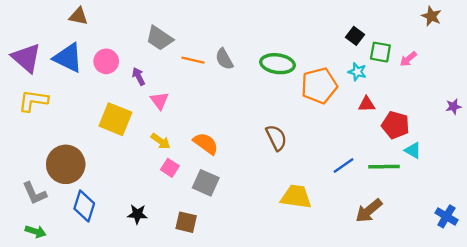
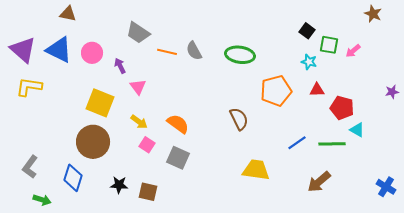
orange pentagon: (319, 86) -> (276, 91), moved
brown circle: (66, 164) -> (93, 142), moved
gray L-shape: (34, 193) -> (30, 167), turned 60
brown square: (186, 222) -> (148, 192), moved
green arrow: (36, 231) -> (42, 200), moved

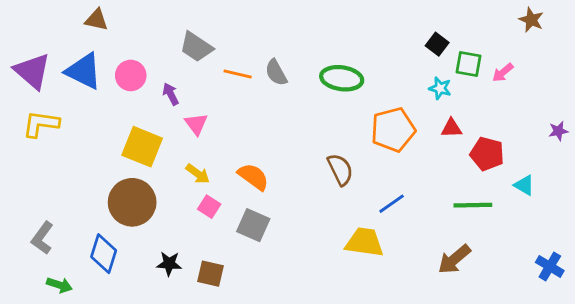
cyan triangle: (357, 130) -> (524, 185), moved
blue line: (297, 143) -> (392, 204), moved

